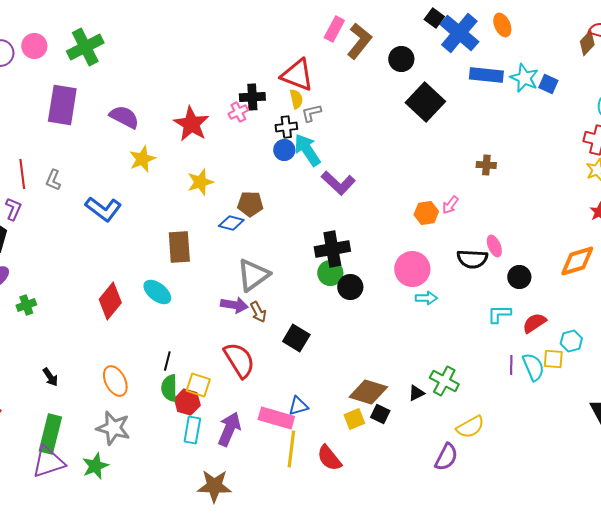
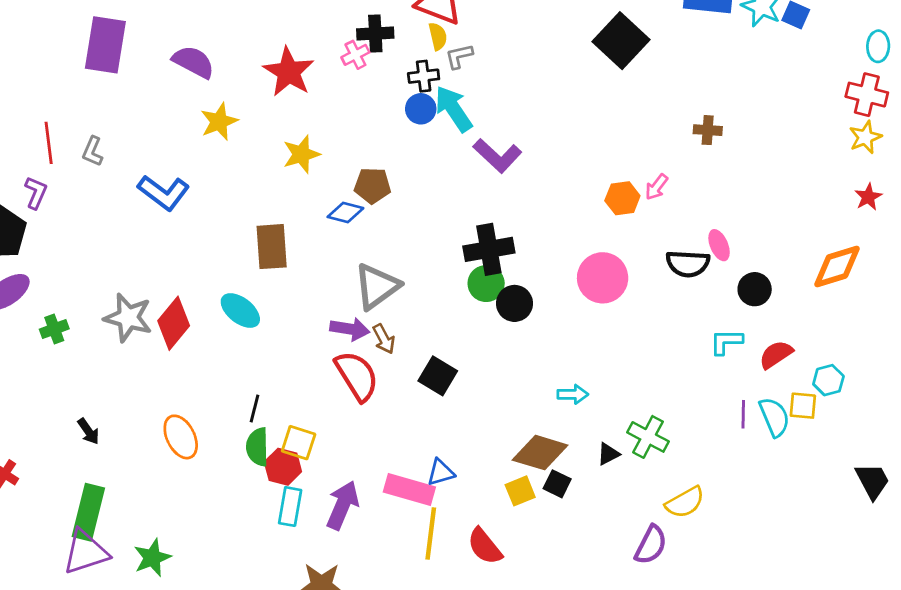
cyan arrow: (426, 298) -> (573, 394), moved
red semicircle: (239, 360) -> (357, 376), moved
gray star: (113, 428) -> (128, 318), moved

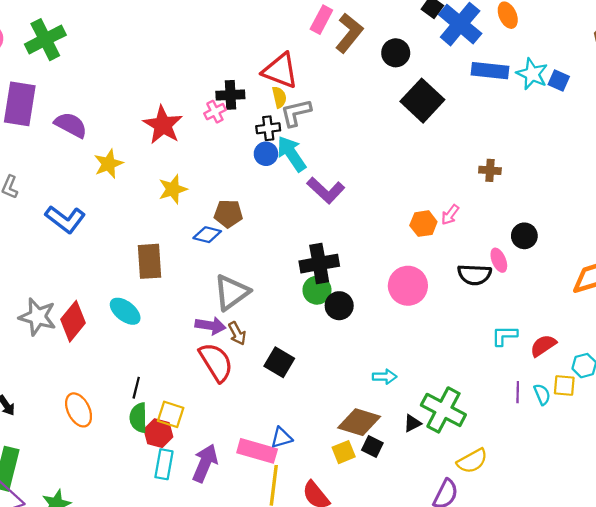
gray L-shape: (459, 56) -> (296, 113), size x1.4
purple semicircle: (193, 62) -> (71, 125), moved
black circle: (755, 289) -> (524, 236), moved
cyan semicircle: (774, 417) -> (542, 394), size x0.7
green cross: (648, 437) -> (443, 410), size x1.4

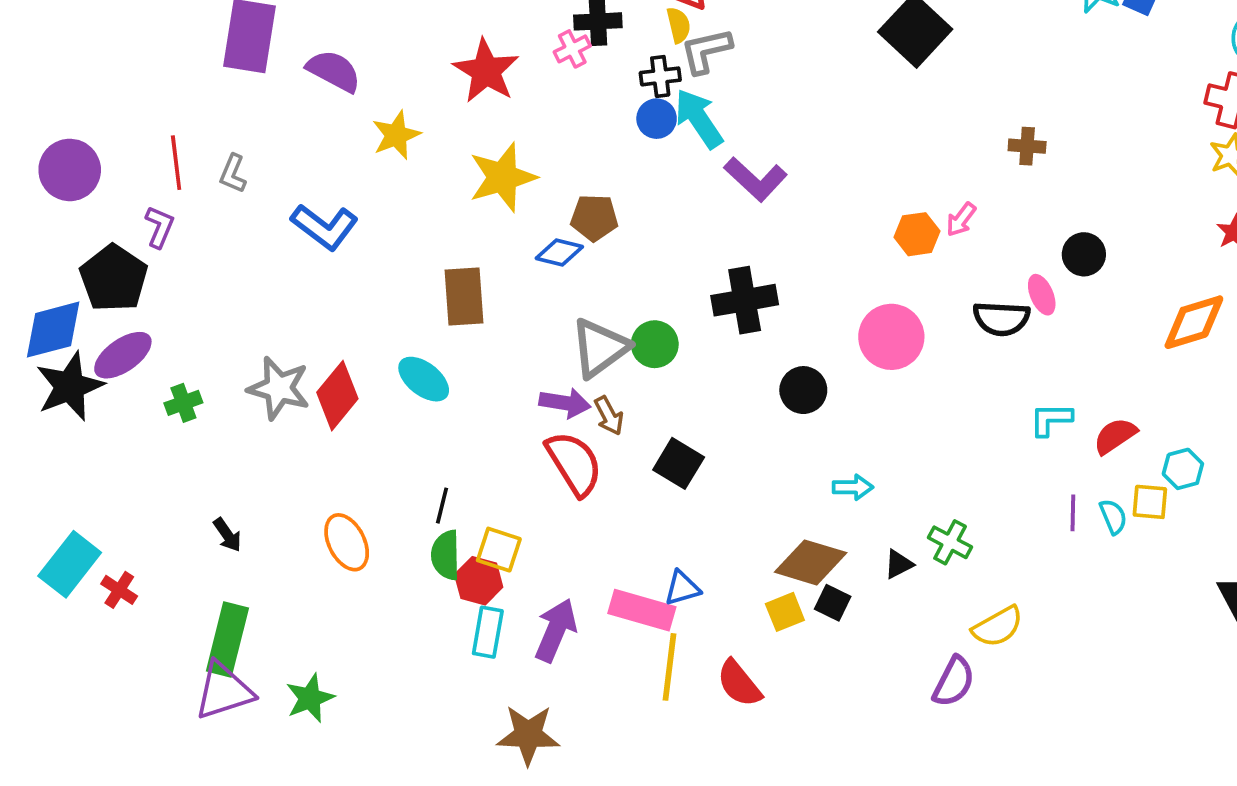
yellow star: (173, 189) -> (503, 177), size x1.4
green circle: (317, 290) -> (655, 344), moved
black circle: (339, 306) -> (803, 390), moved
green cross: (443, 410) -> (950, 542), size x0.6

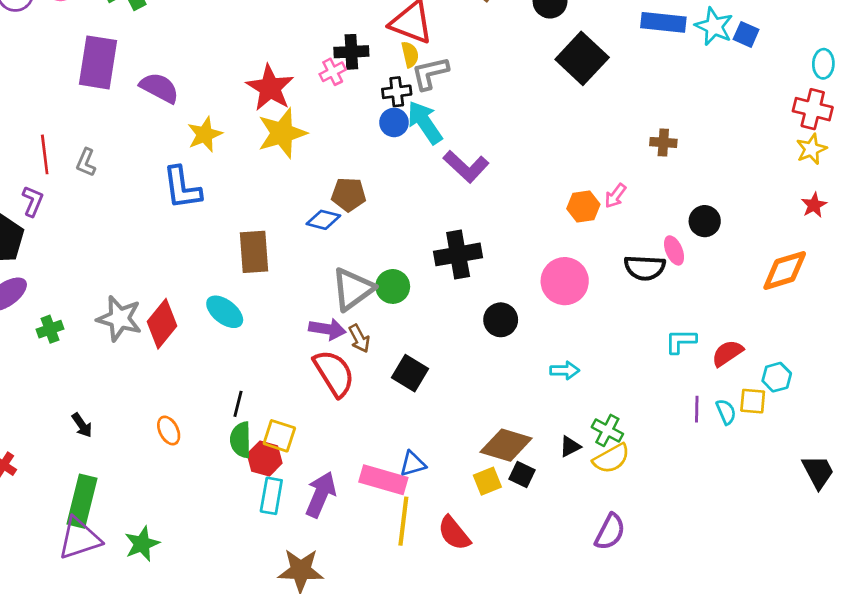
yellow star: (503, 177) -> (282, 133), moved
blue L-shape: (325, 227) -> (182, 188), moved, turned 45
cyan arrow: (853, 487) -> (565, 370), moved
orange ellipse: (347, 542) -> (169, 430), size x0.7
yellow semicircle: (998, 627) -> (611, 458), moved

